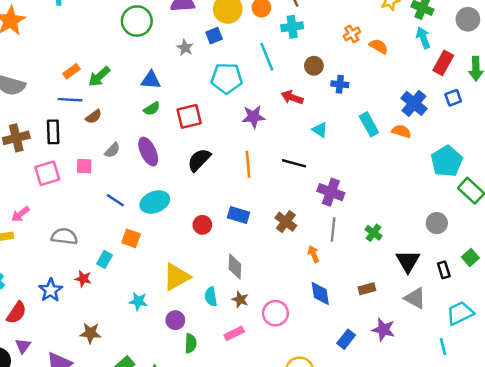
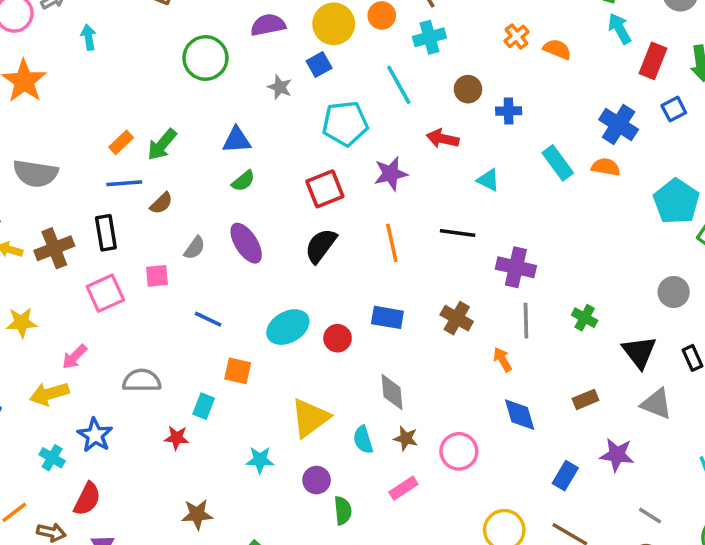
red square: (189, 116) -> (325, 189), moved
cyan ellipse: (155, 202) -> (288, 327), moved
blue star: (51, 290) -> (95, 435), moved

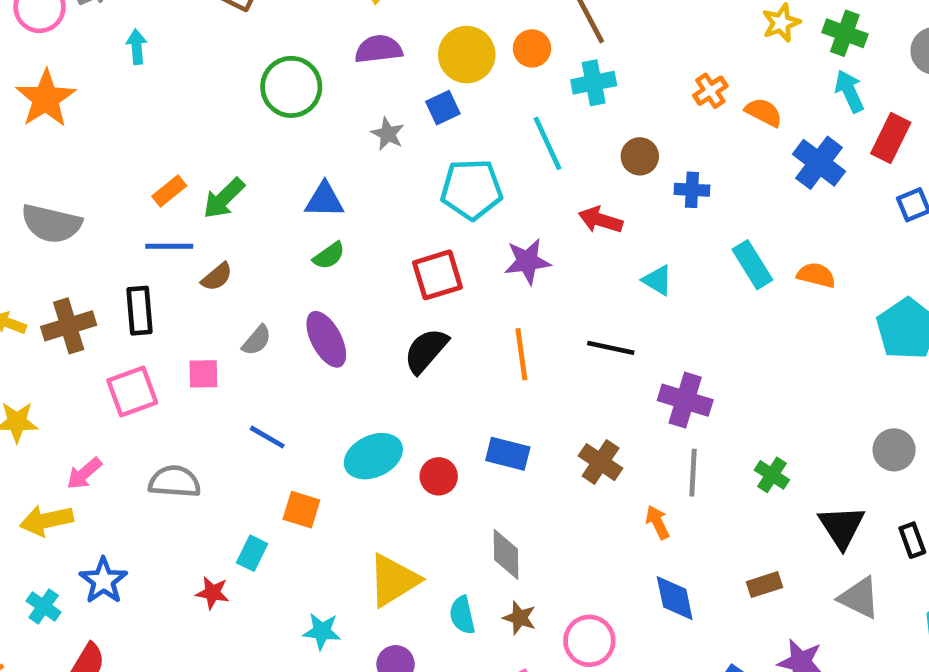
blue cross: (619, 124) -> (819, 163), moved
gray semicircle: (142, 381) -> (175, 482), moved

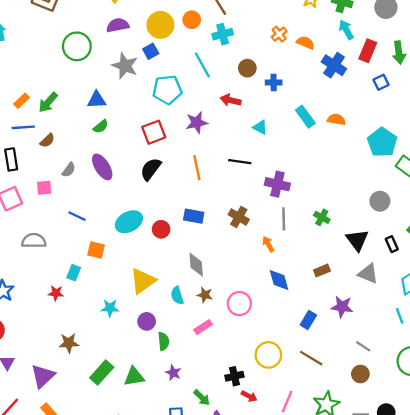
gray star: (388, 134) -> (125, 66), size x1.6

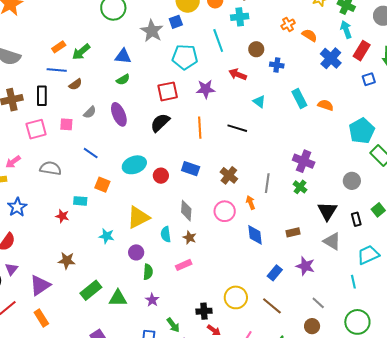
purple cross: (277, 184) -> (304, 161), moved
cyan rectangle: (74, 273) -> (80, 201), turned 64
pink circle: (239, 304) -> (225, 211), moved

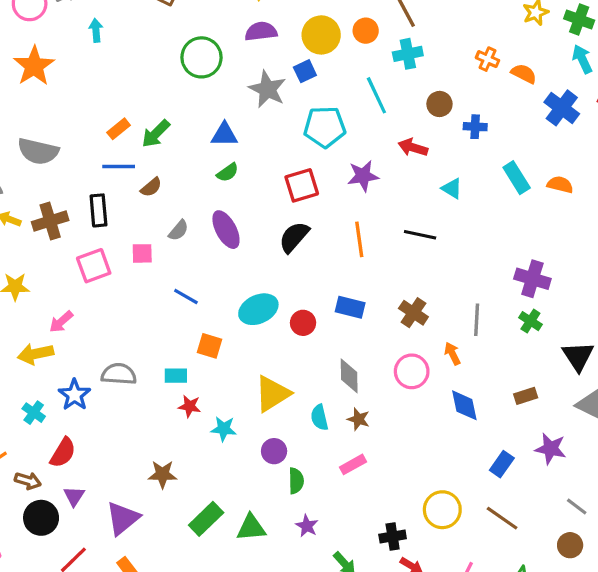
orange cross: (288, 24) -> (487, 59), turned -32
gray semicircle: (50, 168) -> (119, 374), moved
red star: (62, 216) -> (190, 406), moved

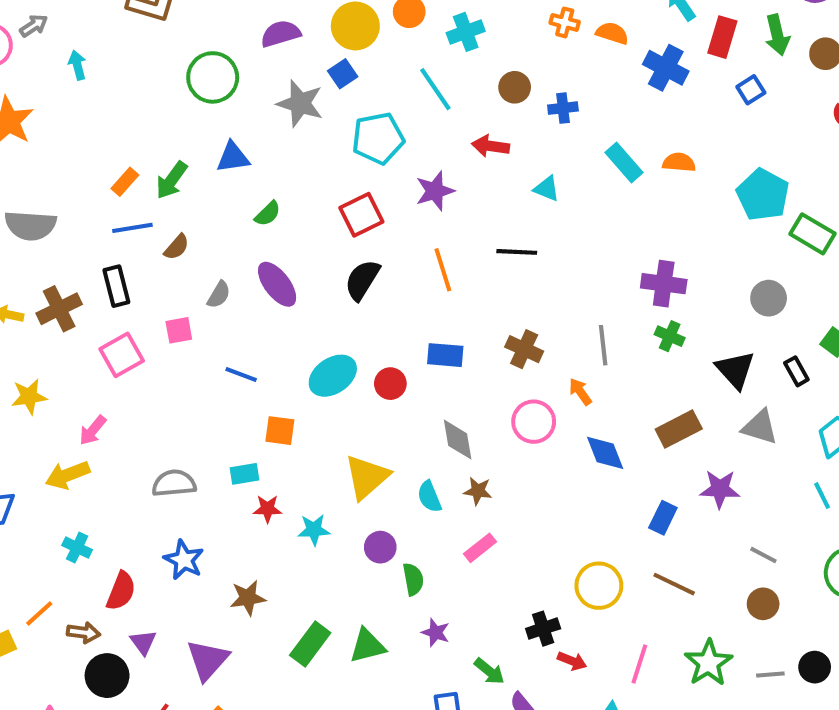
blue triangle: (224, 135) -> (233, 157), moved
blue star: (74, 395) -> (184, 560), moved
brown rectangle: (526, 396) -> (679, 429), size x1.5

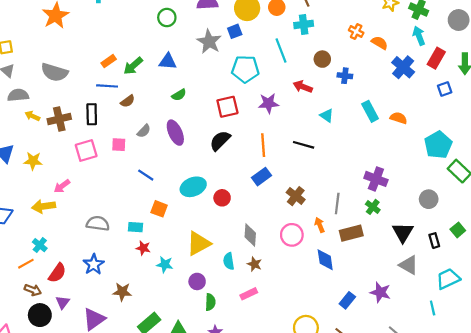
green circle: (213, 77) -> (167, 18), size x0.7
blue rectangle: (445, 355) -> (261, 177), moved, turned -54
brown rectangle: (679, 429) -> (351, 233), moved
orange line: (39, 613) -> (26, 264), moved

